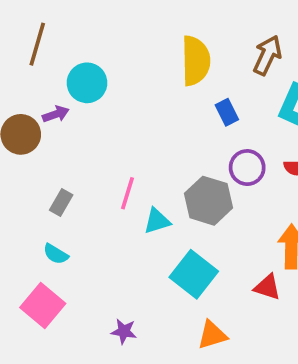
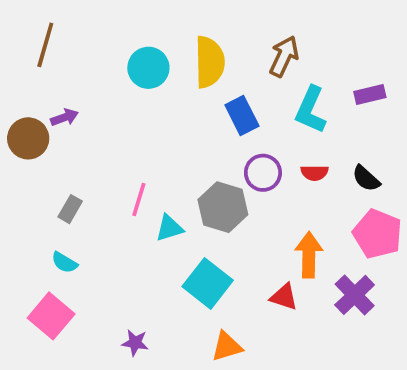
cyan circle: (87, 83) -> (148, 68), moved
blue rectangle: (227, 112) -> (242, 115), size x1.4

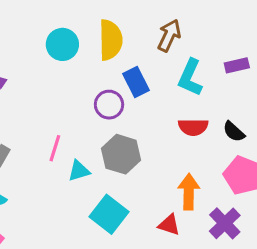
purple circle: (263, 173) -> (109, 105), moved
red semicircle: (315, 173) -> (193, 127), size x1.4

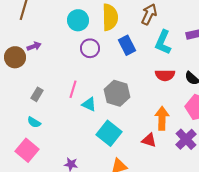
purple circle: (109, 105) -> (90, 48), moved
cyan triangle: (79, 171) -> (89, 104), turned 42

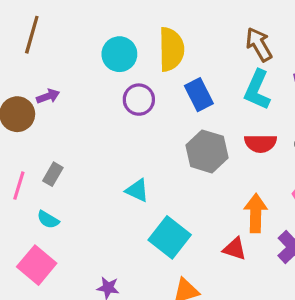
brown arrow: (149, 14) -> (259, 44), moved, turned -55
pink line: (73, 89) -> (19, 186), moved
gray hexagon: (117, 93) -> (207, 151), moved

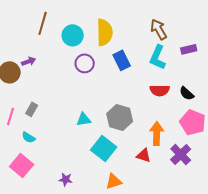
brown line: (32, 35) -> (43, 23), moved
gray hexagon: (207, 151) -> (120, 117), moved
cyan triangle: (137, 190) -> (84, 119), turned -35

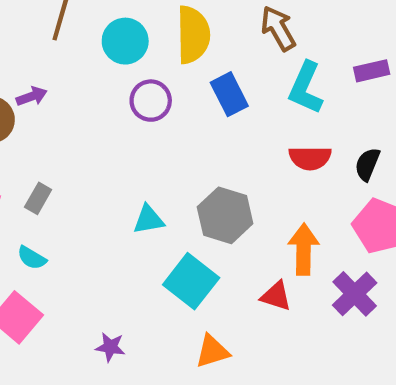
brown arrow: (159, 29) -> (278, 28), moved
black semicircle: (187, 93) -> (367, 164), turned 70

